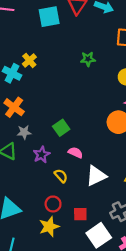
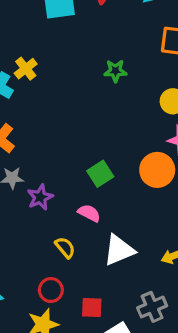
green square: (61, 128) -> (100, 174), moved
purple star: (41, 155) -> (40, 197), moved

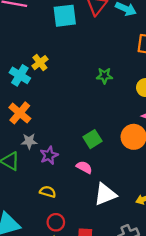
green star: (115, 71) -> (104, 76), moved
yellow semicircle: (65, 247) -> (48, 192), moved, turned -35

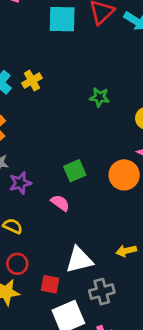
yellow cross: (40, 63) -> (32, 81), moved
white triangle: (105, 194) -> (79, 260), moved

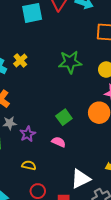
green star: (99, 97) -> (70, 62), size x1.6

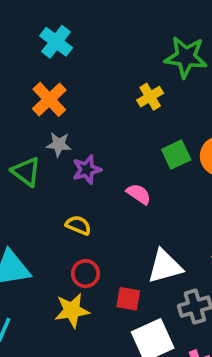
yellow cross: (20, 60) -> (150, 97), moved
green square: (64, 117) -> (176, 155), moved

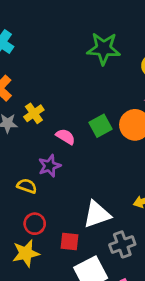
yellow cross: (150, 97) -> (34, 113), moved
purple star: (87, 170) -> (49, 166), moved
pink semicircle: (139, 194) -> (66, 137), moved

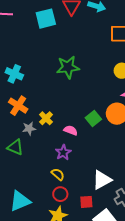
green star: (104, 49) -> (68, 67), moved
yellow semicircle: (27, 186) -> (58, 174), moved, turned 32

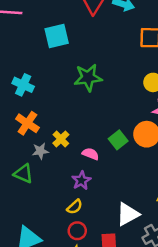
cyan square: (46, 19) -> (57, 36), moved
yellow semicircle: (58, 174) -> (75, 207), turned 96

